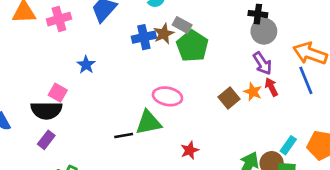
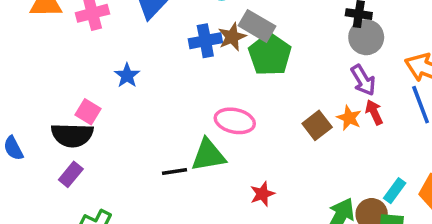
gray rectangle: (182, 25) -> (257, 26), size x1.4

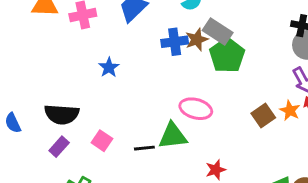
pink square: (88, 112) -> (102, 141), moved

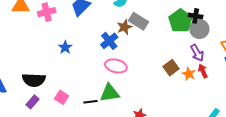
blue cross: (175, 42) -> (109, 41), moved, turned -30
green pentagon: (227, 55) -> (181, 21), moved
pink ellipse: (196, 109) -> (116, 66), moved
brown square: (263, 115) -> (171, 68), moved

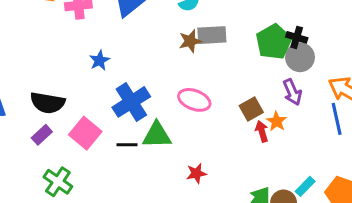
gray rectangle: (138, 21) -> (212, 35), turned -42
blue cross: (109, 41) -> (131, 102), moved, size x1.4
pink ellipse: (116, 66) -> (194, 100), moved
red arrow: (203, 71) -> (262, 131), moved
pink square: (62, 97) -> (85, 133), size x1.5

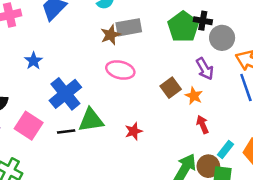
gray circle: (300, 57) -> (222, 38), moved
pink ellipse: (194, 100) -> (120, 70), moved
red arrow: (262, 131) -> (203, 125), moved
red star: (196, 173) -> (134, 131), moved

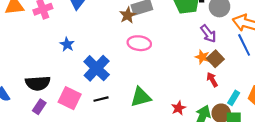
brown square: (171, 88) -> (215, 59), moved
green triangle: (91, 120) -> (141, 97), moved
red star: (134, 131) -> (179, 108), moved

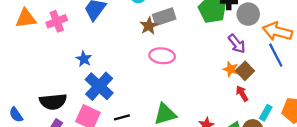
blue cross: (97, 68) -> (99, 86), moved

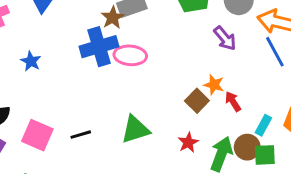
orange star: (231, 69) -> (214, 85), moved
brown square: (245, 71) -> (197, 101), moved
blue cross: (99, 86) -> (99, 47), moved, turned 32

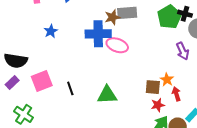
brown square: (197, 101) -> (153, 87), turned 35
pink square: (37, 135) -> (42, 81), turned 30
black line: (81, 135) -> (70, 88), turned 72
red star: (188, 142) -> (158, 105), moved

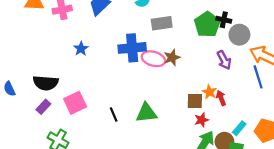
brown star: (112, 17) -> (172, 57), moved
black line: (70, 88) -> (114, 114), moved
red arrow: (176, 94) -> (221, 98), moved

